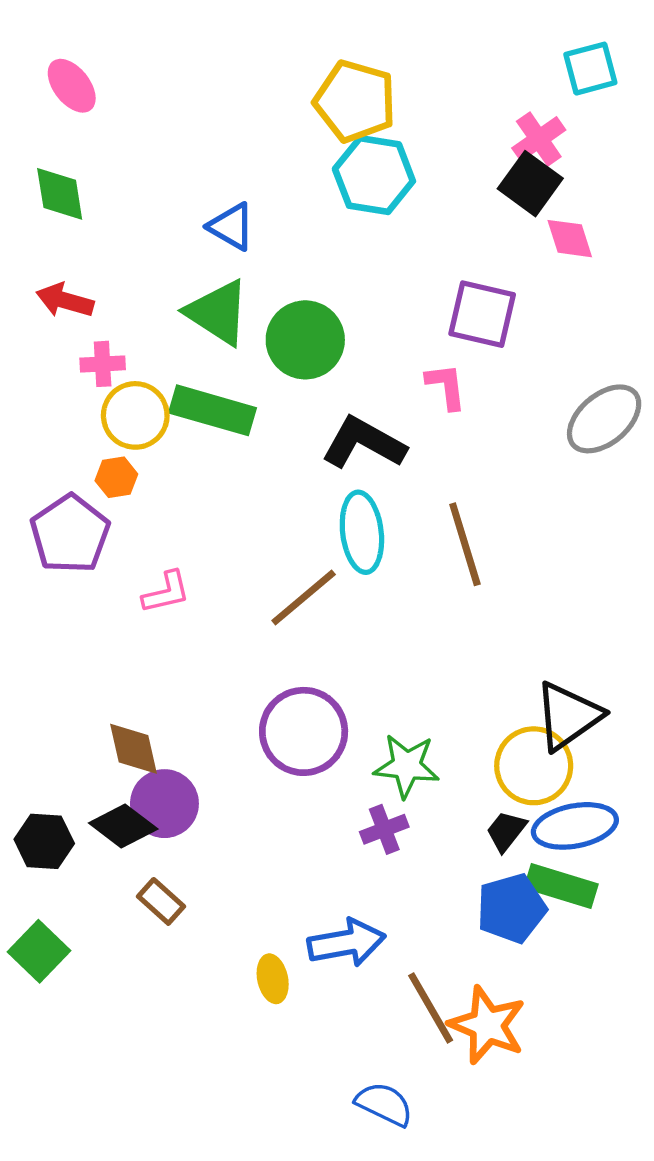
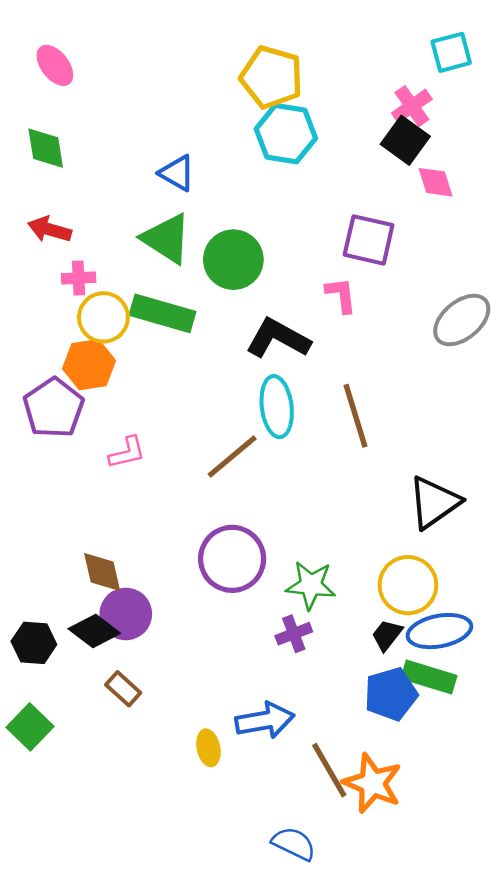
orange hexagon: (116, 477) -> (89, 365), size x1.6
black triangle: (568, 716) -> (434, 502), moved

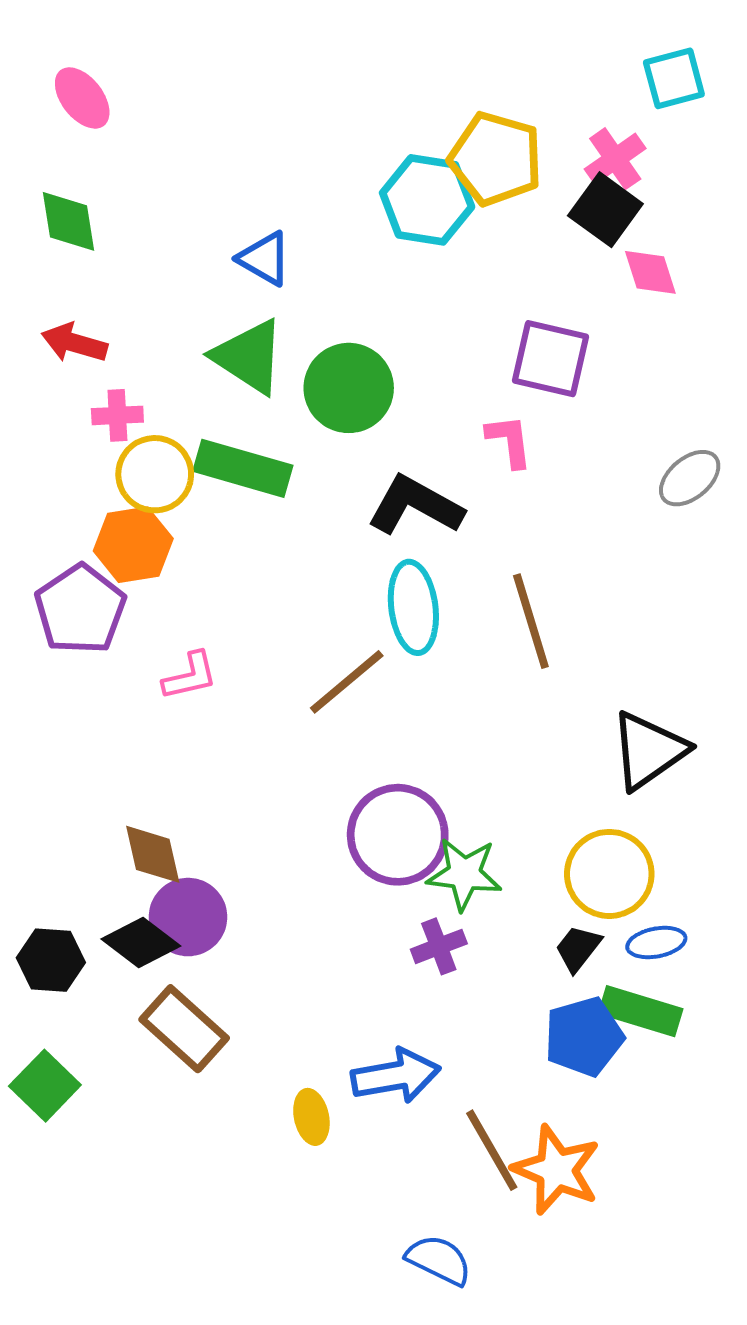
yellow pentagon: (271, 77) -> (496, 159), moved
gray ellipse: (462, 320) -> (690, 478), size x0.7
purple circle: (232, 559) -> (398, 835), moved
blue ellipse: (439, 631) -> (656, 943), size x0.6
brown rectangle: (123, 689) -> (184, 1029), size x1.6

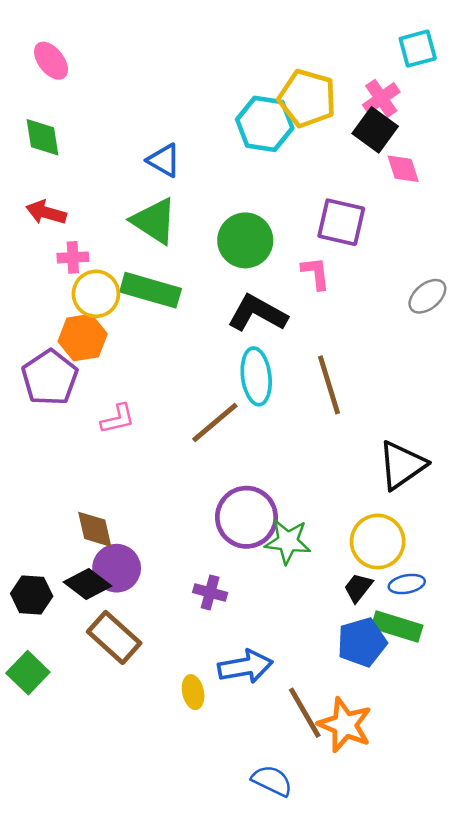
green circle: (349, 388) -> (245, 240), moved
purple cross: (439, 946) -> (210, 593), moved, turned 36

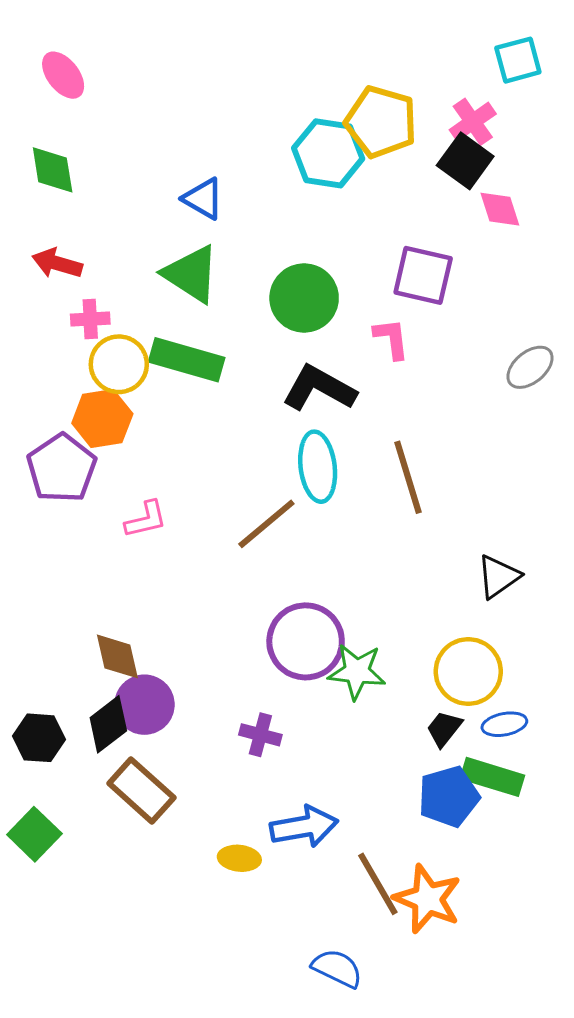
black triangle: (402, 465) -> (498, 577), size x0.7
black diamond: (87, 584) -> (108, 724), turned -75
yellow ellipse: (193, 692) -> (239, 858), turned -72

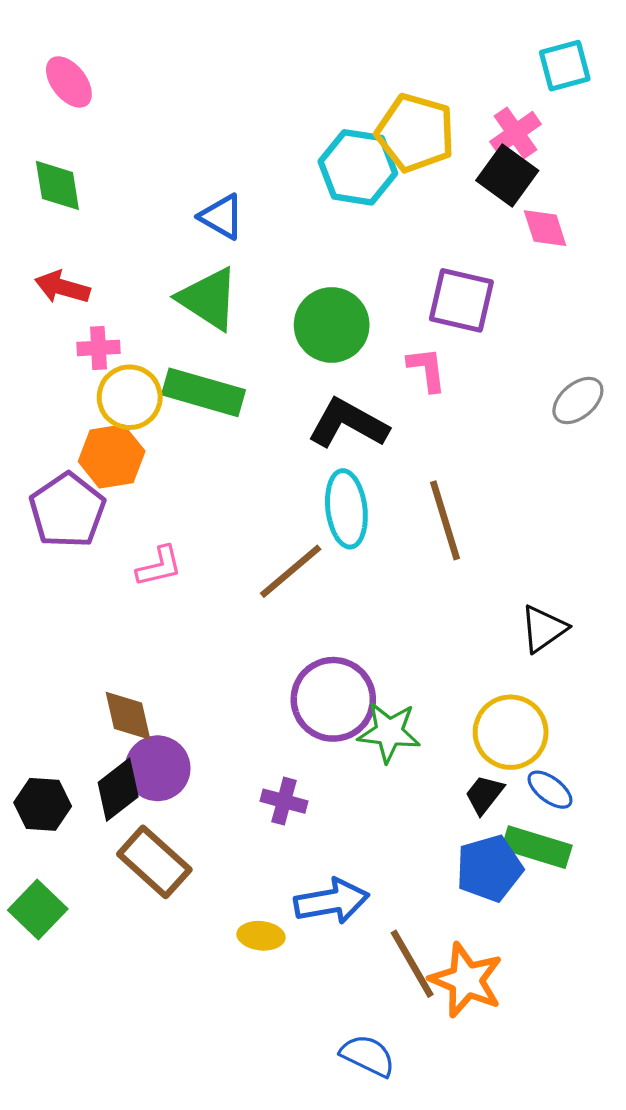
blue ellipse: (504, 724) -> (550, 790), turned 48

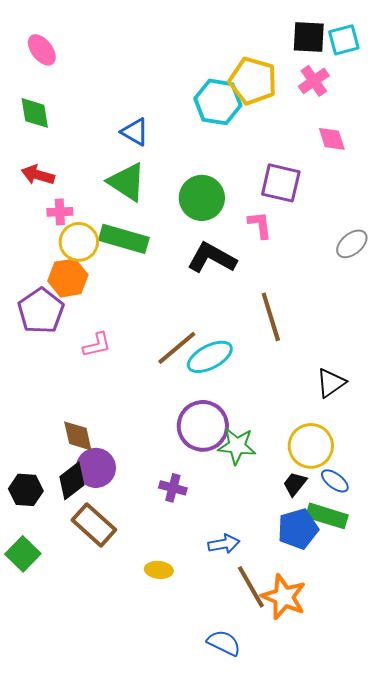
black square: (507, 176) -> (309, 37), moved, turned -33
cyan ellipse: (346, 509) -> (210, 357), moved, turned 69
blue arrow: (332, 901) -> (224, 544), moved, size x0.7

